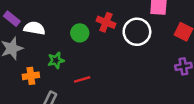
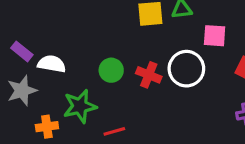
red cross: (106, 22) -> (149, 75), moved
green star: (56, 60) -> (80, 106), size x1.5

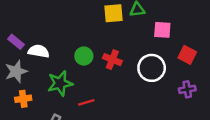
white circle: (186, 69) -> (152, 68), moved
orange cross: (47, 127) -> (23, 99), moved

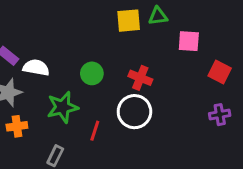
red cross: (112, 60) -> (140, 78), moved
white circle: (152, 68) -> (134, 112), moved
red line: (86, 102) -> (95, 131), turned -56

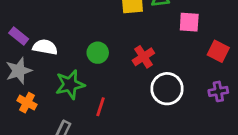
red cross: (140, 78) -> (143, 57), turned 35
white circle: (134, 112) -> (167, 89), moved
orange cross: (17, 126) -> (27, 103), turned 36

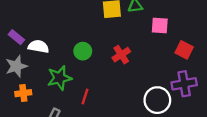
white circle: (167, 89) -> (157, 100), moved
purple cross: (218, 91) -> (184, 84), size x1.5
orange cross: (27, 103) -> (23, 93), turned -35

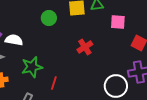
green circle: (83, 51) -> (49, 18), moved

